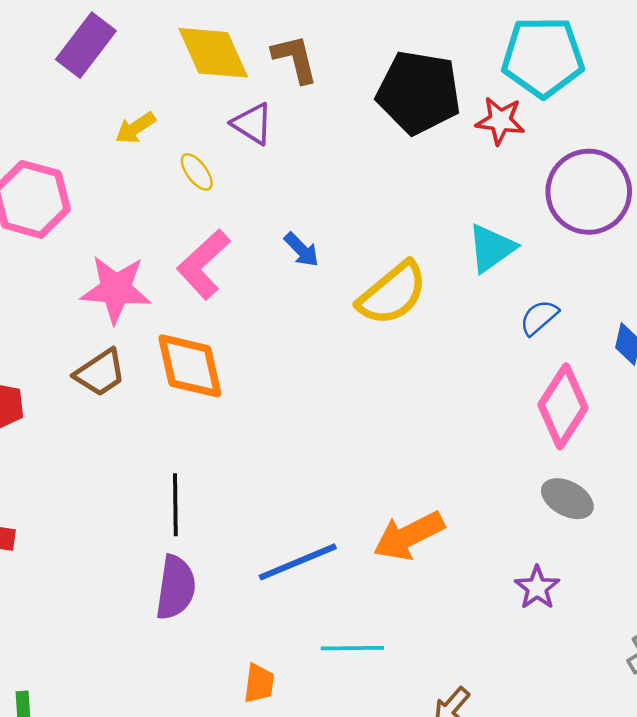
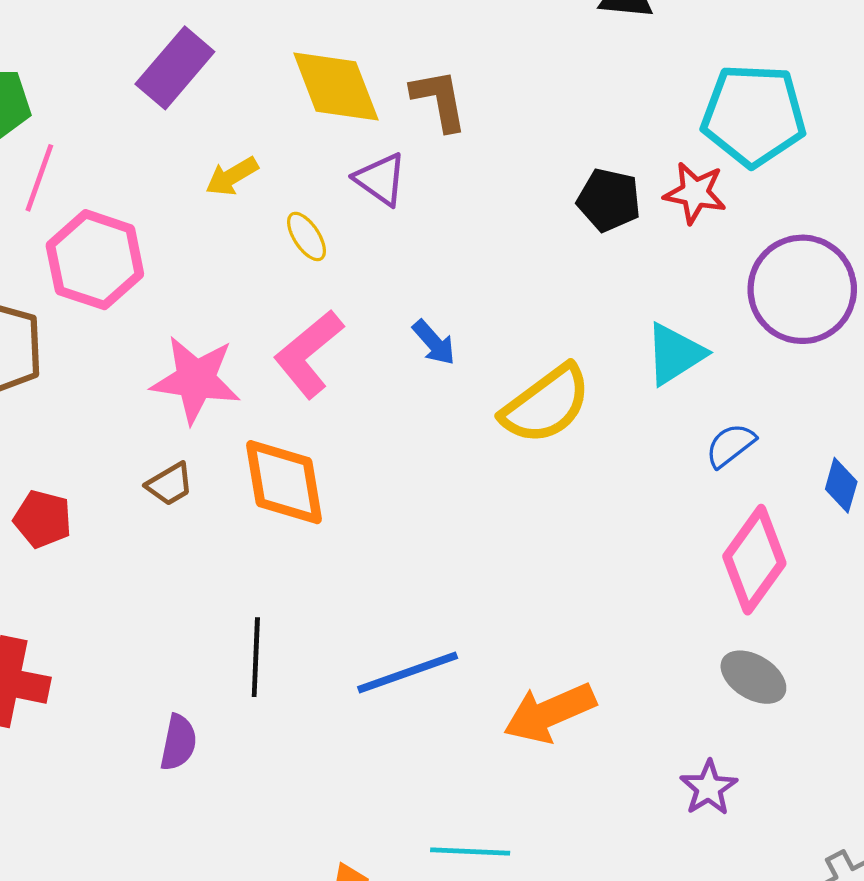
black pentagon: (419, 92) -> (609, 200), moved, size x0.6
brown trapezoid: (100, 373) -> (170, 484), size x0.7
blue line: (298, 562) -> (408, 673), moved
purple semicircle: (176, 587) -> (178, 743), moved, size x0.7

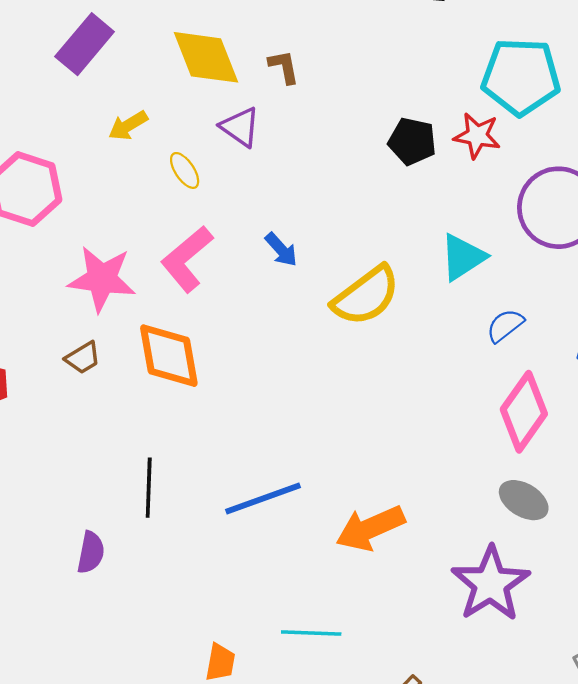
brown L-shape: (439, 100) -> (284, 67), size x0.7
purple star: (709, 788) -> (491, 584), size x1.8

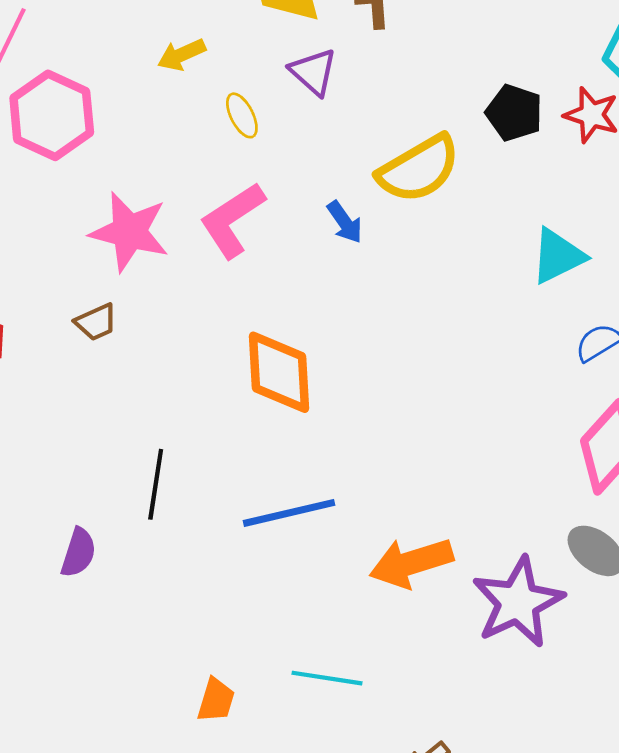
yellow semicircle: (366, 296) -> (419, 169), moved
orange diamond: (169, 356) -> (279, 372), moved
purple star: (491, 584) -> (518, 602), moved

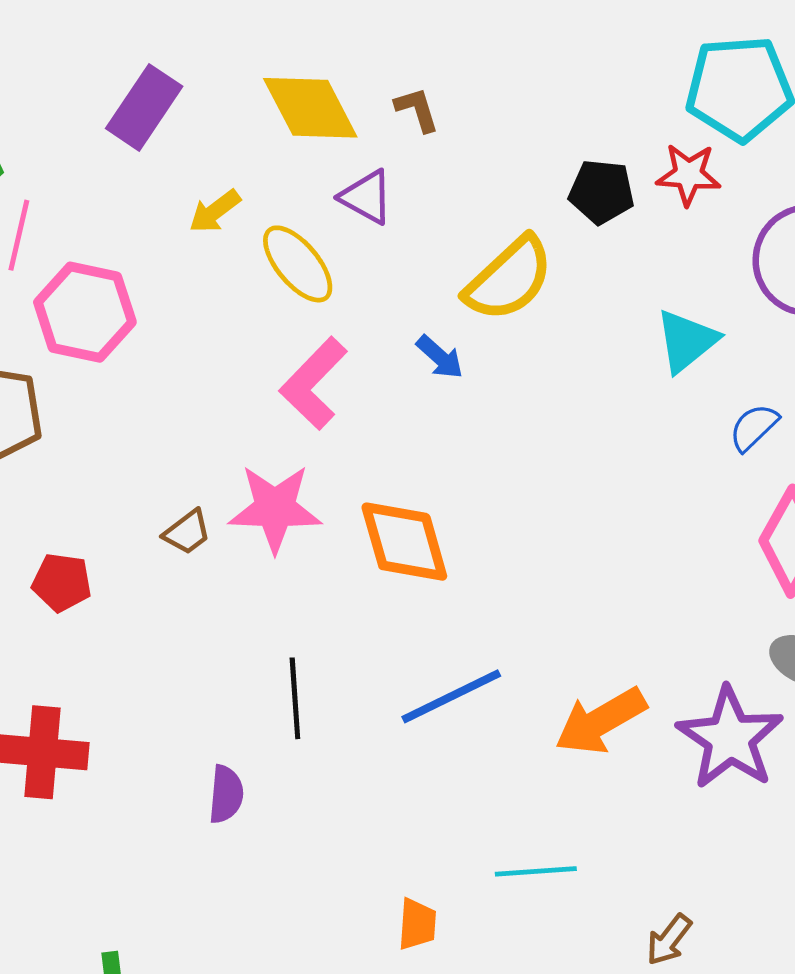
yellow ellipse: (242, 115) -> (298, 264), size x1.6
pink star: (129, 232) -> (275, 508), moved

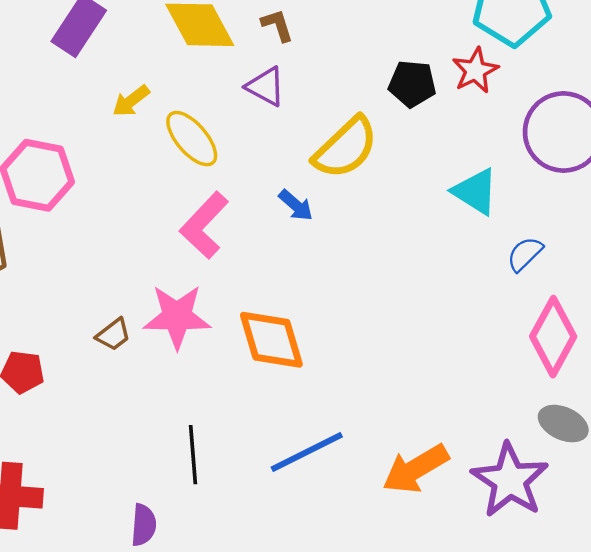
red star: (688, 175) -> (475, 71), turned -30
purple triangle: (367, 197) -> (266, 87), moved
cyan triangle: (687, 341) -> (475, 192), turned -48

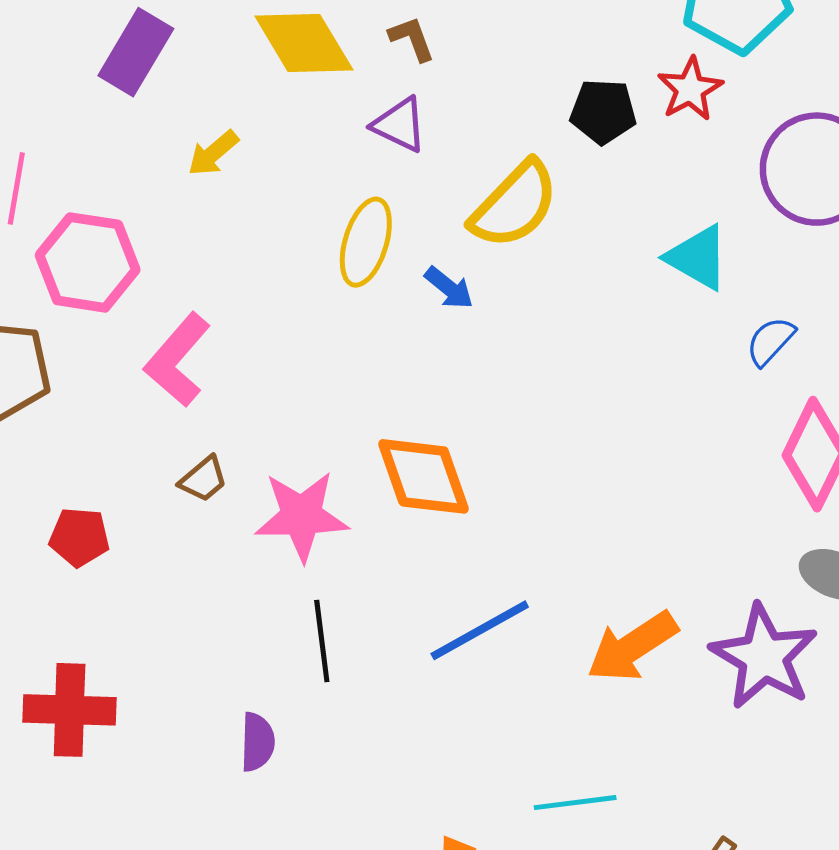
yellow ellipse: (192, 139) -> (366, 242), moved, turned 60
pink L-shape: (204, 225) -> (177, 360), moved
pink star: (177, 317) -> (302, 516), moved

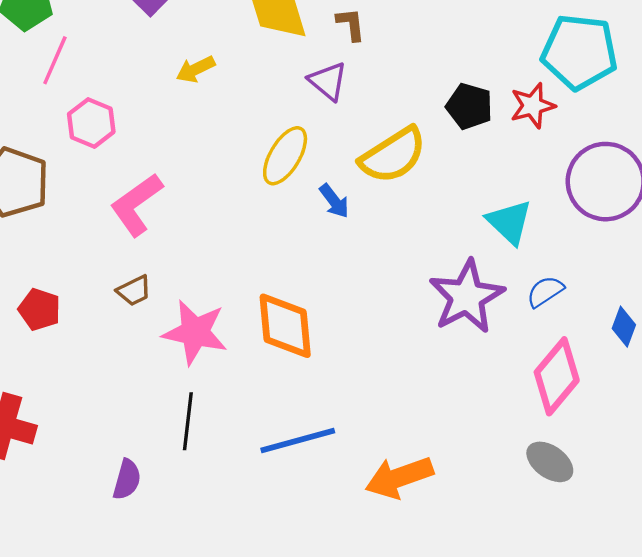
pink hexagon: (88, 262) -> (91, 123), size x0.7
purple star: (764, 657) -> (467, 297), moved

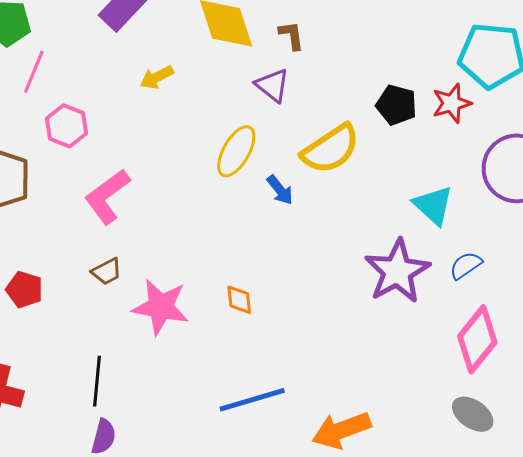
orange diamond: (285, 326) -> (239, 300), size x0.5
black line: (188, 421) -> (97, 381), moved

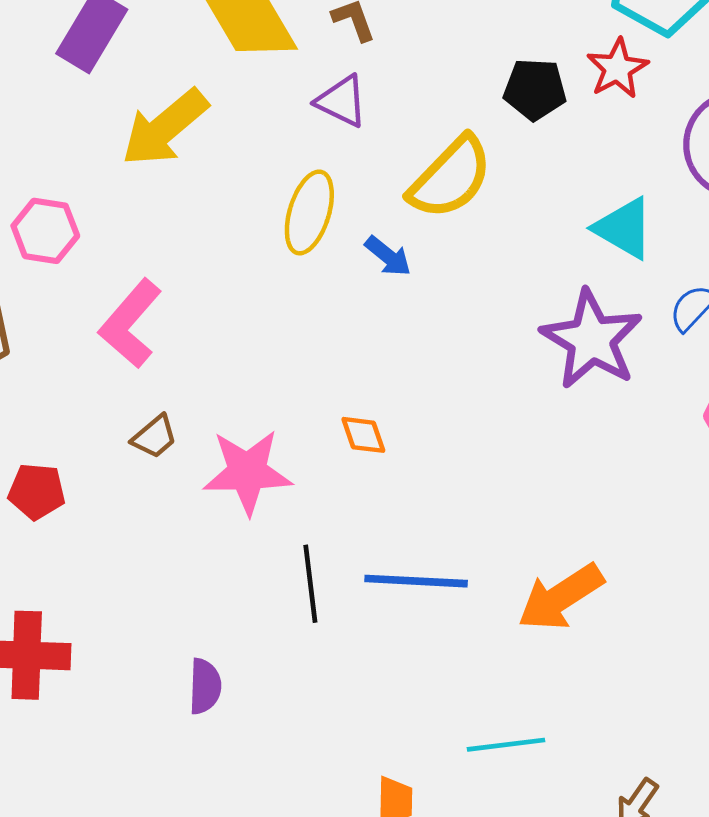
yellow arrow: (157, 77) -> (165, 128), size x1.8
black line: (97, 381) -> (310, 584), moved
blue line: (252, 400) -> (416, 581), turned 32

